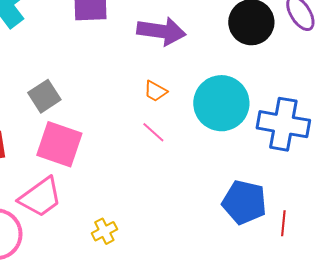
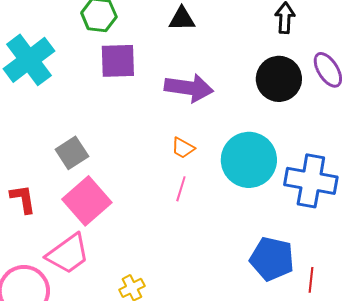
pink line: (153, 132) -> (181, 189), turned 65
pink square: (59, 144) -> (87, 201), turned 30

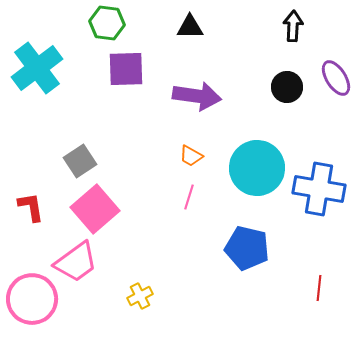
black circle: (279, 79) -> (287, 87), size x0.7
blue pentagon: (272, 259) -> (247, 248), moved

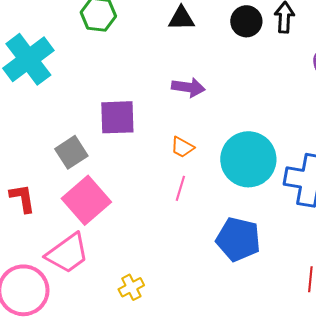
purple square: (126, 69) -> (117, 117), moved
black circle: (287, 87) -> (246, 21), moved
purple arrow: (197, 96) -> (188, 87), size x0.7

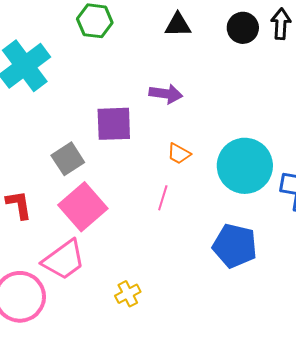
purple arrow: (188, 87) -> (166, 94), moved
pink line: (180, 188) -> (163, 198), moved

